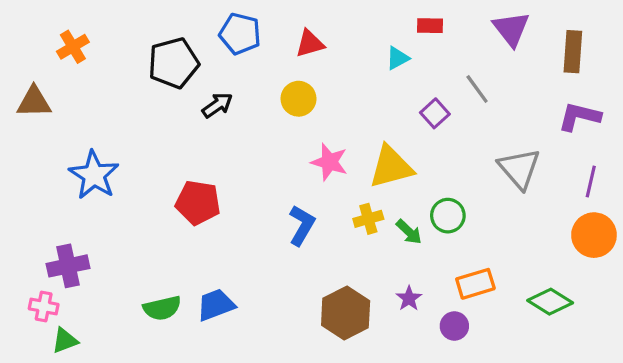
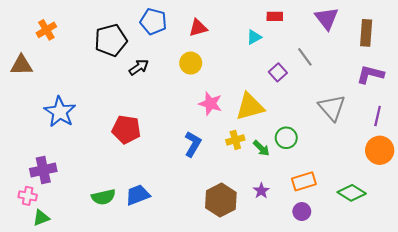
purple circle: (454, 326) -> (302, 212), moved

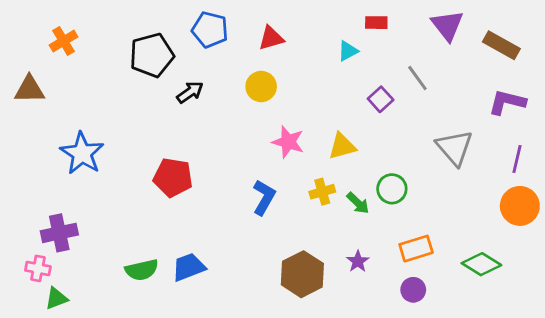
brown rectangle: (366, 33) -> (501, 45), turned -65
yellow triangle: (250, 107) -> (342, 146), size x0.7

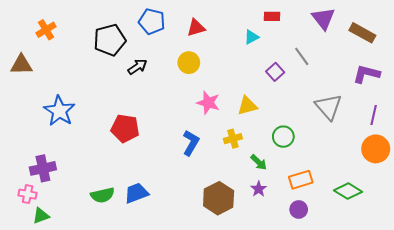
green arrow: (358, 203) -> (259, 162), moved

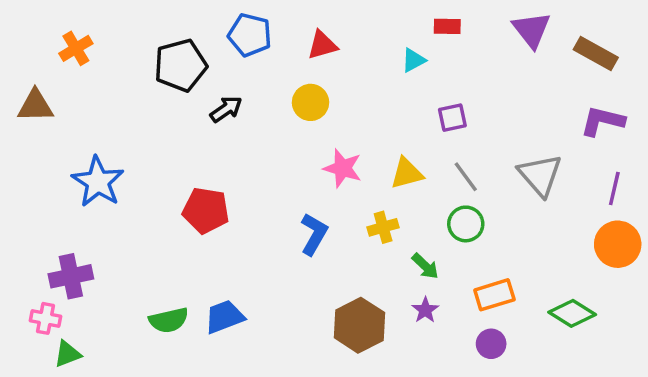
gray line: (302, 56) -> (466, 177), moved
purple square: (275, 72) -> (452, 118), turned 30

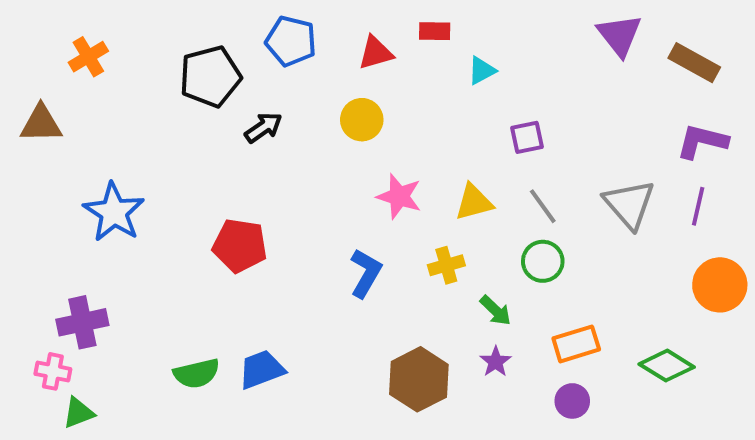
red rectangle: (447, 26) -> (435, 31), moved
purple line: (614, 188) -> (698, 206), moved

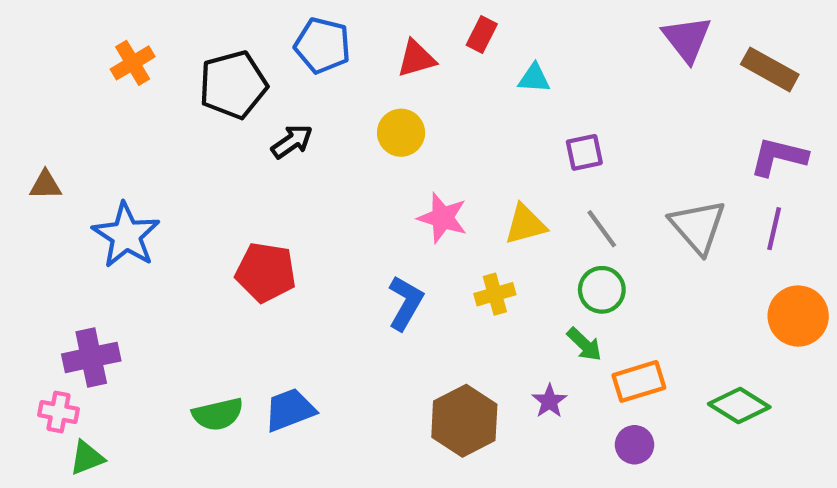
red rectangle: (435, 31) -> (482, 35), turned -64
orange cross: (88, 57) -> (133, 63), moved
cyan triangle: (482, 70) -> (534, 78), turned 32
brown triangle: (41, 124) -> (45, 185), moved, size x0.7
green arrow: (496, 310) -> (584, 344), moved

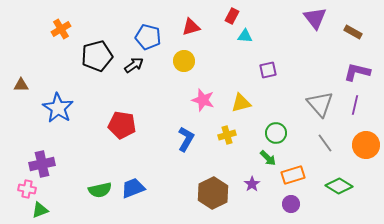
red rectangle: (482, 35) -> (232, 16), moved
blue pentagon: (322, 45) -> (148, 37), moved
brown rectangle: (770, 69) -> (353, 32), size x0.7
black pentagon: (233, 85) -> (97, 56), moved
gray line: (602, 229) -> (325, 143), moved

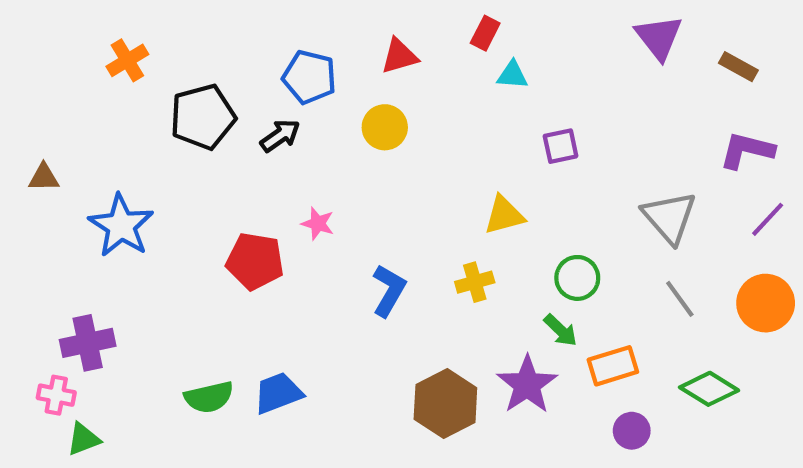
pink star: (203, 100) -> (318, 224), moved, size x0.7
purple line: (355, 105) -> (768, 219), moved, turned 30
purple star: (252, 184) -> (527, 385), size x1.8
purple circle: (291, 204) -> (632, 431), moved

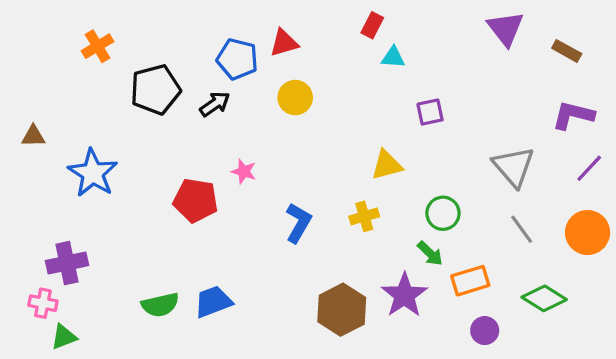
red triangle: (399, 56) -> (284, 43), moved

